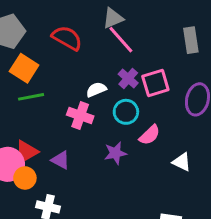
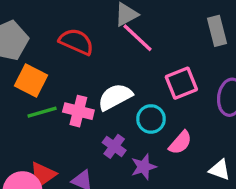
purple cross: (128, 78) -> (114, 146), moved
white semicircle: (96, 90) -> (115, 97), size x1.5
pink cross: (80, 115) -> (78, 111), moved

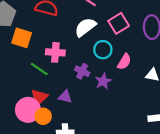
white semicircle: (115, 97) -> (85, 27), moved
green line: (42, 112) -> (39, 69), moved, turned 60

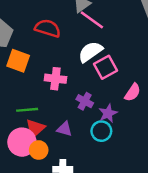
pink square: (119, 23) -> (105, 67), moved
cyan circle: (103, 50) -> (101, 131), moved
green line: (39, 69) -> (27, 110), moved, turned -42

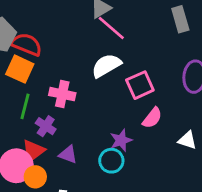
red semicircle: (48, 28) -> (27, 44), moved
pink square: (105, 67) -> (140, 85), moved
purple cross: (85, 101) -> (46, 126), moved
green line: (27, 110) -> (25, 106), moved, turned -75

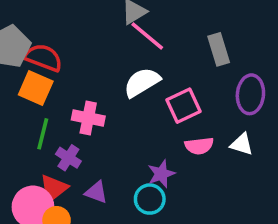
gray rectangle: (180, 19) -> (219, 49), moved
pink semicircle: (152, 118) -> (199, 146), turned 45
white triangle: (187, 140) -> (242, 144), moved

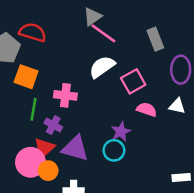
red semicircle: (43, 58) -> (33, 32), moved
pink semicircle: (199, 146) -> (147, 109), turned -150
purple triangle: (96, 192) -> (75, 148), size x1.6

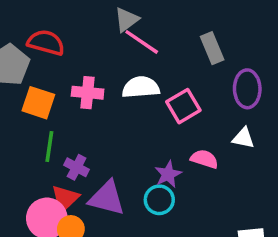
white semicircle: (102, 67) -> (141, 87), turned 32
pink cross: (65, 95) -> (88, 93), moved
pink semicircle: (147, 109) -> (204, 159), moved

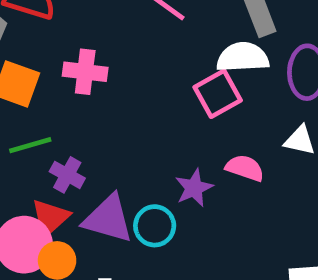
white semicircle: (141, 87) -> (243, 57), moved
green line: (49, 147) -> (30, 145), turned 64
cyan circle: (159, 200) -> (155, 226), moved

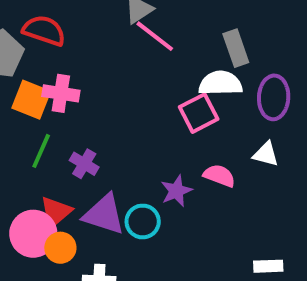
pink cross: (85, 72) -> (61, 93), moved
green line: (30, 145) -> (41, 151), turned -52
purple cross: (67, 175) -> (84, 164), moved

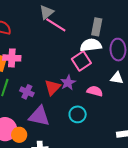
gray rectangle: (236, 48) -> (97, 27), turned 36
purple star: (176, 191) -> (68, 83), moved
red triangle: (56, 212) -> (53, 87), moved
cyan circle: (143, 221) -> (78, 114), moved

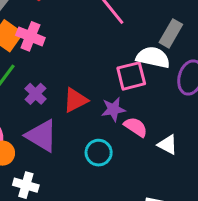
white triangle: (117, 78) -> (167, 145), moved
purple star: (68, 83) -> (113, 109), moved

